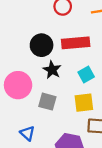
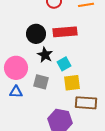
cyan square: (86, 75) -> (64, 64), moved
blue triangle: (27, 133) -> (16, 92), moved, turned -40

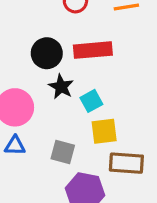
gray square: (41, 82) -> (63, 152), moved

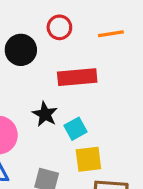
black circle: (47, 53) -> (21, 50), moved

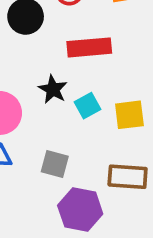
yellow square: (88, 159) -> (129, 115), moved

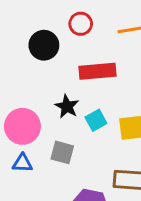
gray square: (55, 164) -> (62, 152), moved

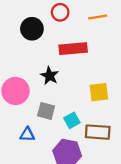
cyan square: (96, 120) -> (72, 120), moved
blue triangle: (22, 163) -> (27, 134), moved

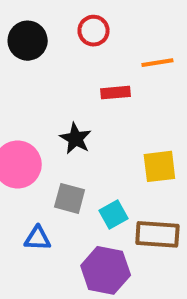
orange line: (98, 17) -> (157, 63), moved
black circle: (32, 29) -> (28, 41), moved
red rectangle: (73, 49) -> (115, 93), size x0.6

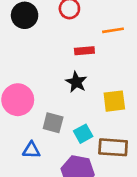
black star: (76, 139) -> (76, 82), moved

